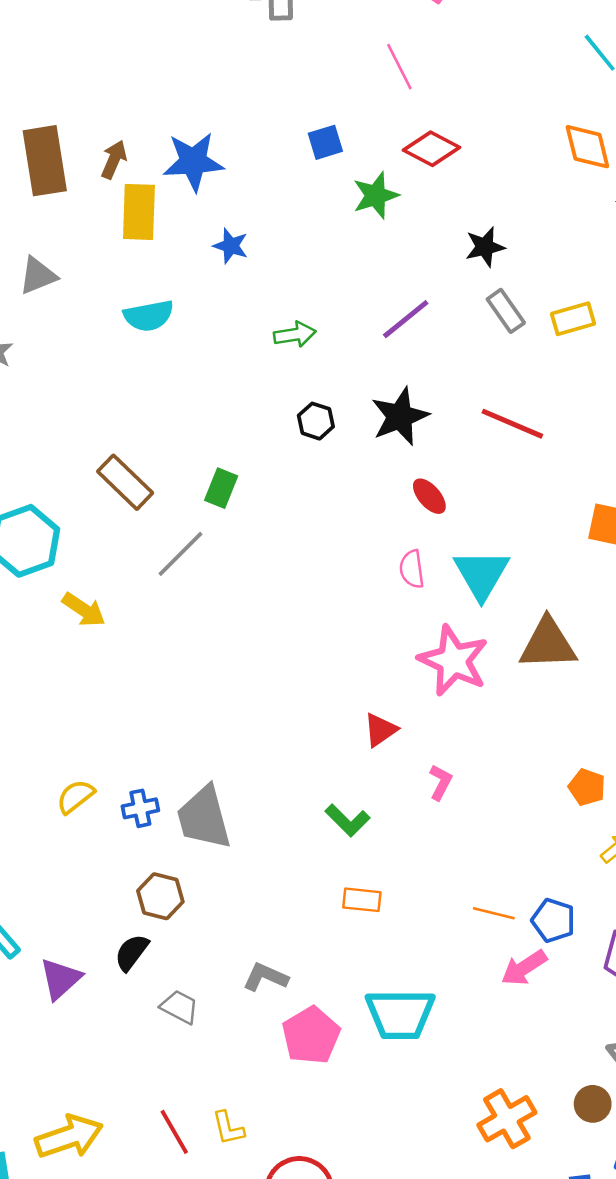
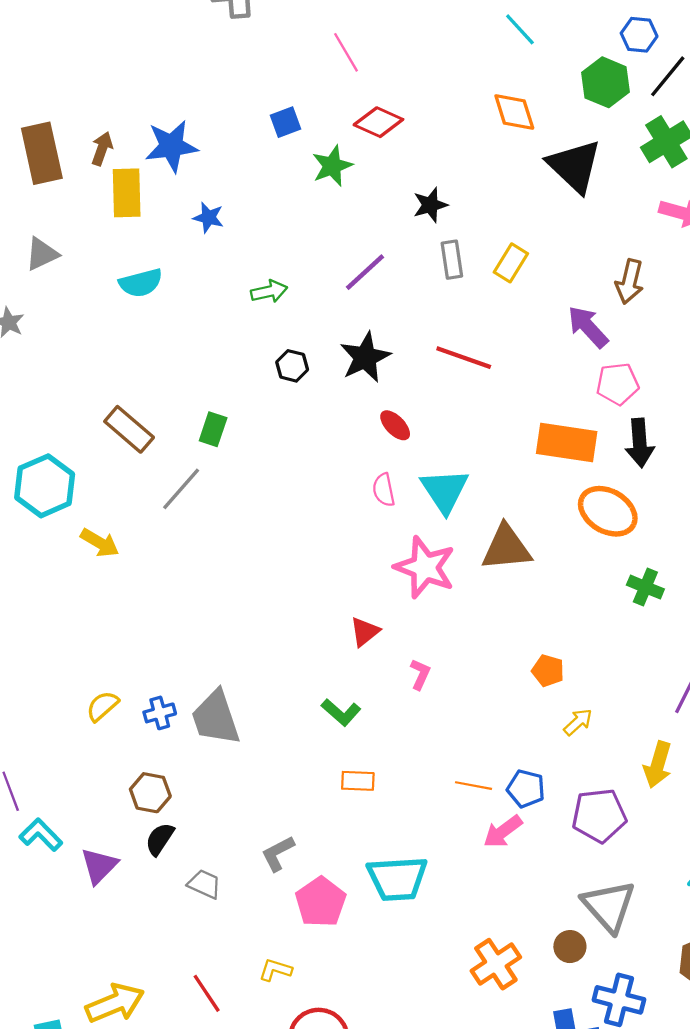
gray rectangle: (506, 311) -> (452, 260), turned 30
yellow rectangle: (573, 319) -> (511, 263), turned -39
brown hexagon: (160, 896) -> (150, 793), moved
gray L-shape: (265, 977) -> (278, 853), turned -48
yellow L-shape: (228, 1128) -> (275, 970), moved, turned 124

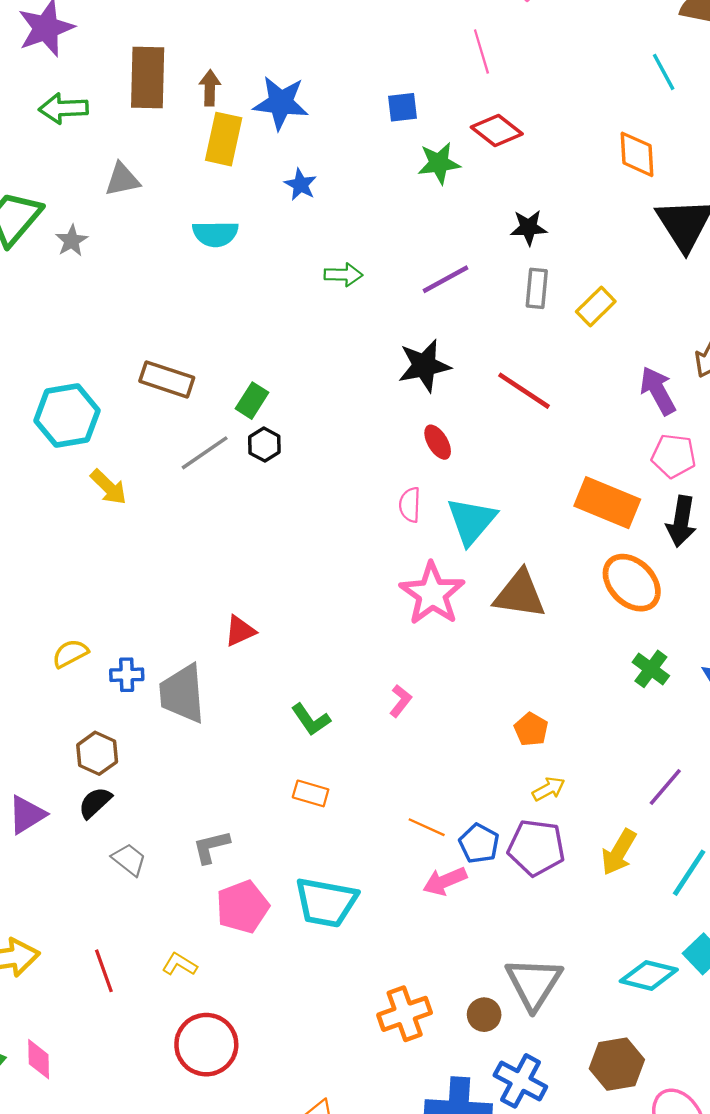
brown arrow: (102, 149) -> (210, 88), turned -32
black hexagon: (292, 366) -> (264, 445), moved
brown rectangle: (129, 429) -> (167, 379), turned -36
red triangle: (365, 632) -> (240, 631), moved
purple pentagon: (599, 815) -> (536, 848), moved

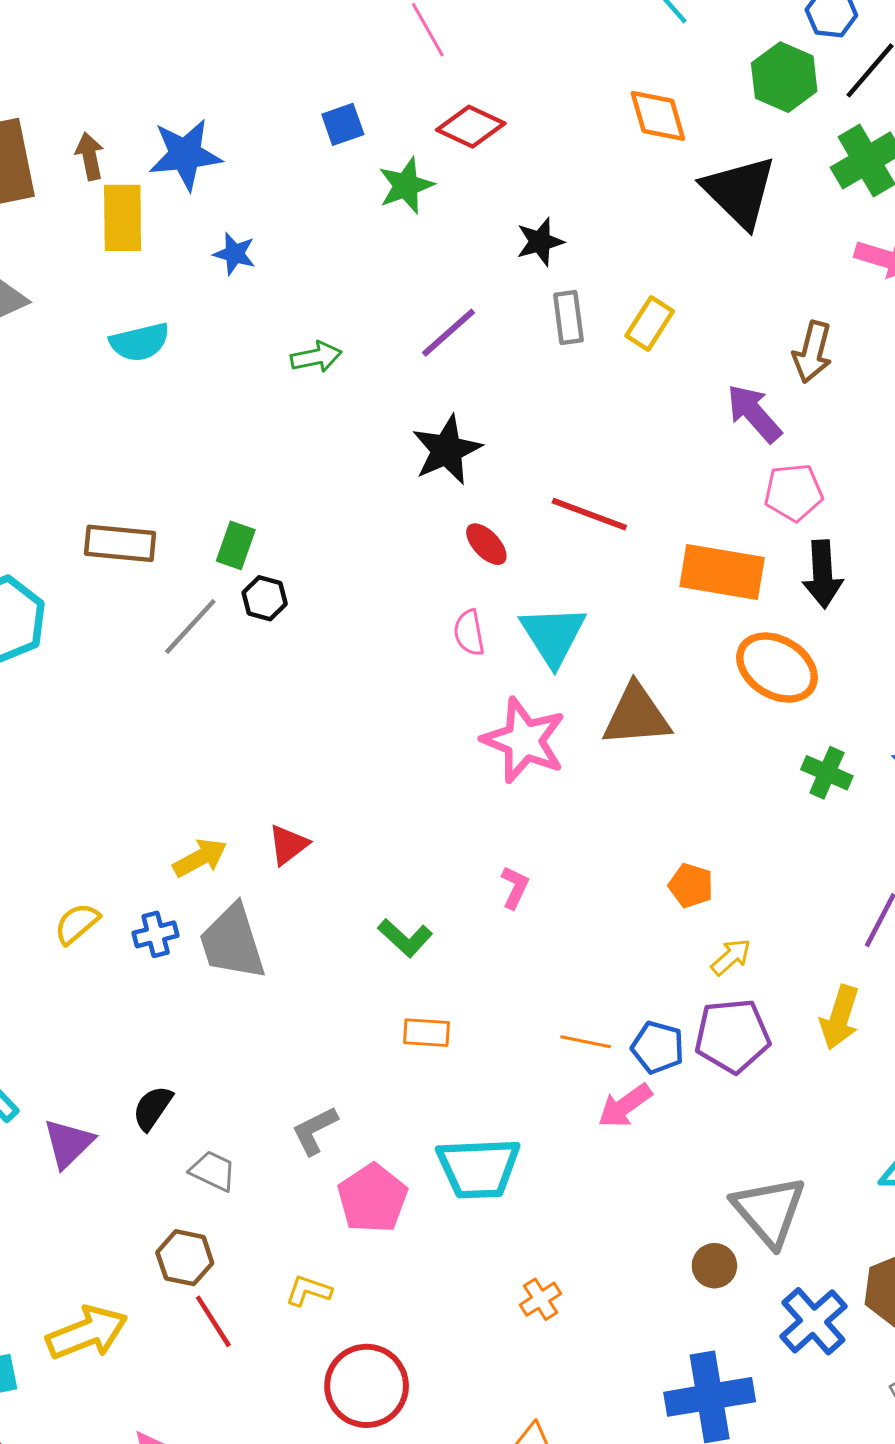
red line: (524, 391) -> (589, 514), moved
yellow arrow: (109, 487) -> (200, 858), moved, turned -60
brown hexagon: (97, 753) -> (185, 1258), moved
orange cross: (405, 1014) -> (540, 1299), moved, size x0.6
blue cross: (520, 1081) -> (813, 1321), moved, turned 33

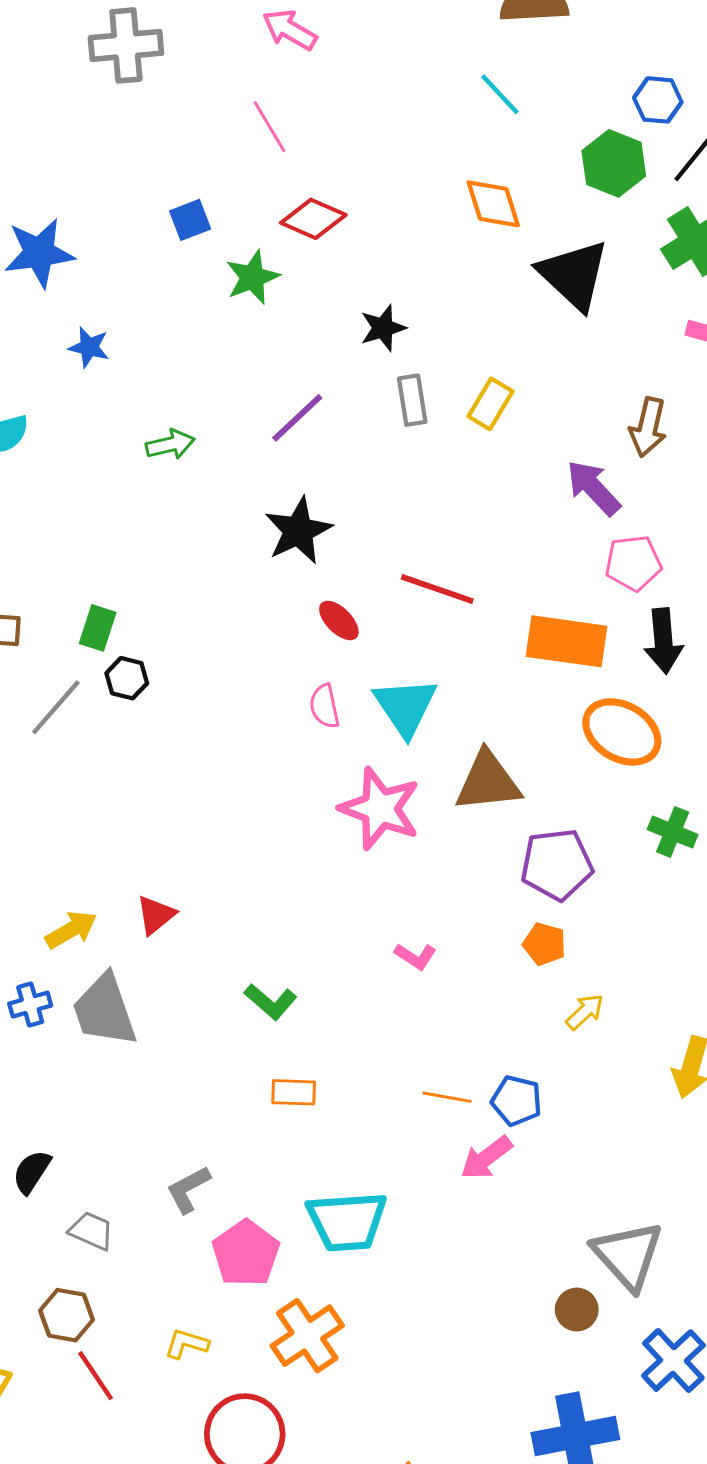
pink L-shape: (515, 887) -> (415, 956), moved, turned 99
purple pentagon: (732, 1036) -> (557, 864), moved
orange cross: (540, 1299) -> (307, 1336), moved, size x1.8

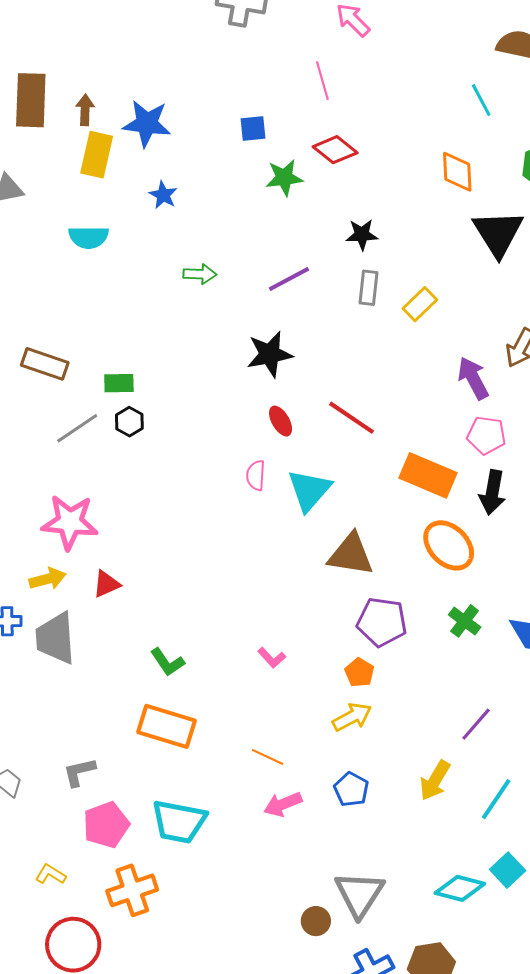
green rectangle: (98, 628) -> (119, 383), turned 56
pink star: (380, 809) -> (70, 522), moved, turned -30
yellow arrow: (585, 1012) -> (352, 717), moved, size x1.4
orange rectangle: (294, 1092) -> (166, 726), size x1.8
blue pentagon: (517, 1101) -> (351, 789), moved

